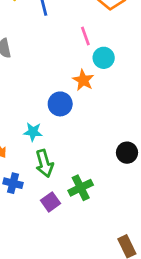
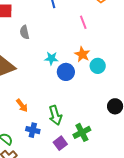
cyan circle: (104, 58) -> (98, 66), moved
cyan star: (33, 132) -> (51, 58), moved

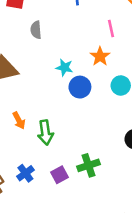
orange star: (82, 54) -> (100, 56), moved
green arrow: (55, 115) -> (45, 132), moved
blue cross: (33, 130) -> (25, 173), moved, turned 32

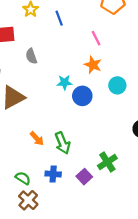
blue cross: (25, 173) -> (53, 174), moved, turned -35

